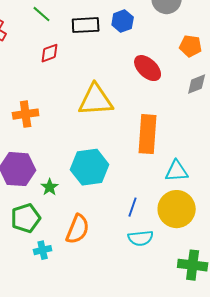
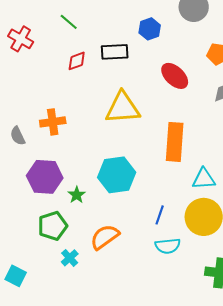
black rectangle: (86, 25) -> (115, 52), moved
orange semicircle: (78, 229) -> (105, 237), turned -148
cyan cross: (43, 250) -> (70, 258), turned -30

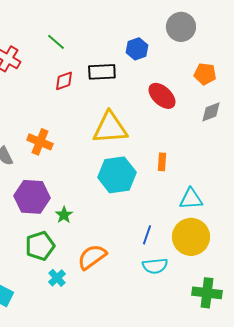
orange cross: (53, 122) -> (40, 142), turned 30
orange rectangle: (175, 142) -> (162, 162), size x0.5
cyan hexagon: (117, 175) -> (117, 175), moved

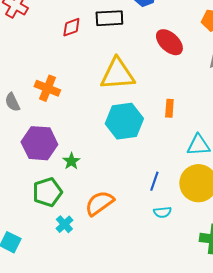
cyan semicircle: (155, 266) -> (162, 212), size x0.7

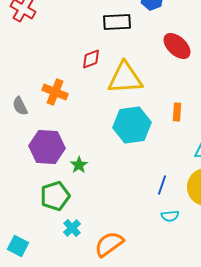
red diamond: (71, 27) -> (91, 59), moved
orange semicircle: (99, 203) -> (109, 244), moved

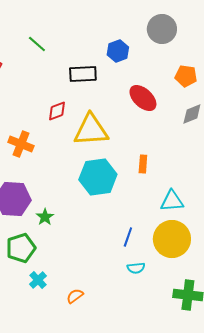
orange semicircle: (109, 244) -> (75, 296), size x0.6

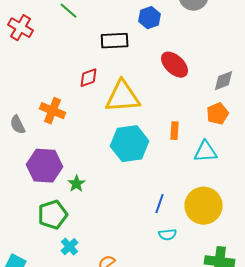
orange pentagon: (186, 76) -> (218, 114), moved, turned -30
cyan triangle: (172, 201) -> (206, 152), moved

